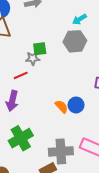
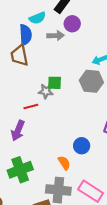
orange semicircle: (61, 107) -> (64, 163), moved

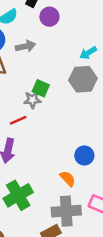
gray arrow: (56, 36) -> (25, 46), moved
green square: (55, 83) -> (41, 88), turned 32

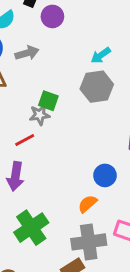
orange semicircle: (68, 179) -> (87, 204), turned -84

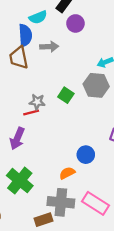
green square: (48, 101) -> (66, 95), moved
gray star: (40, 115) -> (37, 102), moved
green cross: (31, 228) -> (20, 181), turned -30

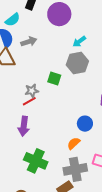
purple circle: (75, 23) -> (59, 14), moved, size x1.5

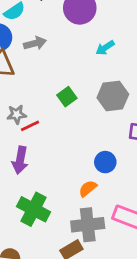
gray hexagon: (77, 63) -> (113, 96), moved
green square: (54, 78) -> (67, 97), turned 32
gray star: (32, 91) -> (17, 114), moved

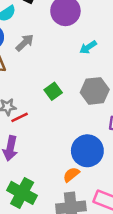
gray arrow: (35, 43) -> (25, 43), turned -30
blue circle: (105, 162) -> (87, 151), size x1.6

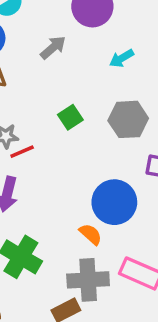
gray arrow: (25, 43) -> (53, 48), moved
orange semicircle: (71, 175) -> (91, 234), turned 78

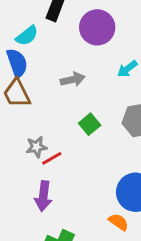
gray arrow: (53, 48) -> (73, 79), moved, turned 35

